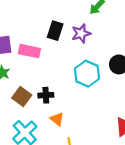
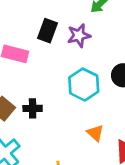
orange triangle: (57, 119) -> (95, 133), moved

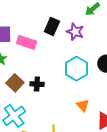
purple star: (79, 35) -> (75, 32), turned 30

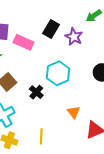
cyan hexagon: (76, 69) -> (58, 73), moved
black cross: (37, 84) -> (36, 92), moved, turned 32

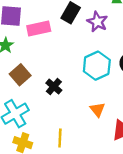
pink rectangle: (24, 42) -> (39, 29), turned -36
cyan hexagon: (58, 73) -> (97, 66), moved

